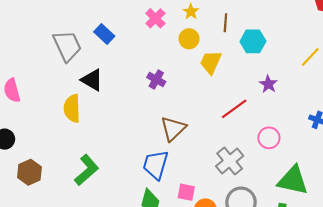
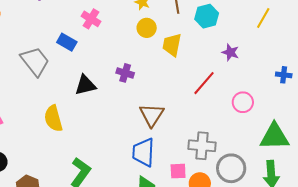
pink cross: (155, 18) -> (91, 19), moved
black triangle: (92, 80) -> (85, 85), moved, turned -30
gray cross: (230, 161) -> (202, 146), moved, turned -32

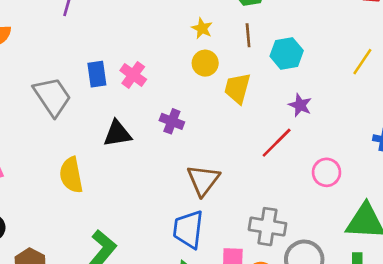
pink cross: (91, 19) -> (133, 75), moved
blue rectangle: (67, 42) -> (97, 74), turned 48
purple star: (230, 52) -> (300, 105), moved

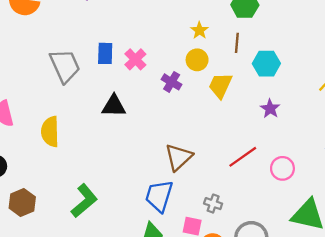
purple cross: (172, 121) -> (172, 82), moved
red line: (277, 143) -> (243, 157), moved
yellow semicircle: (71, 175) -> (50, 132), moved
gray cross: (267, 227) -> (213, 204), moved, size x0.6

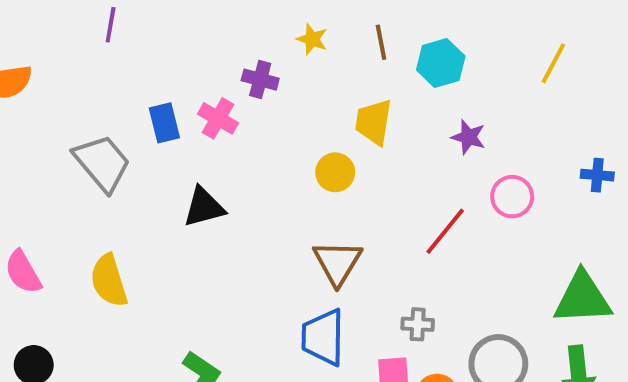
yellow circle: (197, 60) -> (335, 172), moved
purple cross: (172, 82) -> (260, 80), moved
pink circle: (282, 168) -> (512, 197), moved

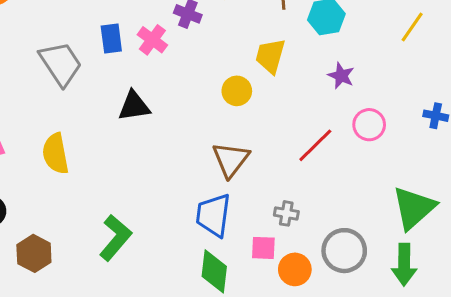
green triangle: (583, 298) -> (414, 208), turned -45

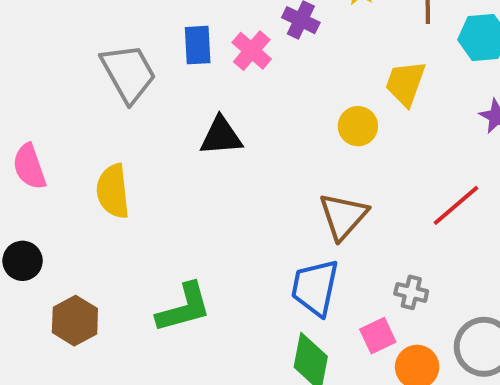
green L-shape: (115, 238) -> (184, 308), turned 30
pink square: (263, 248) -> (378, 336), turned -32

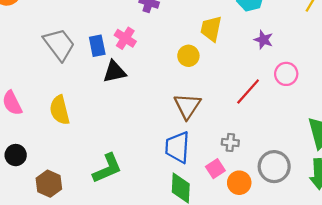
blue rectangle: (198, 45) -> (97, 46), moved
pink cross: (252, 51) -> (125, 38), moved

